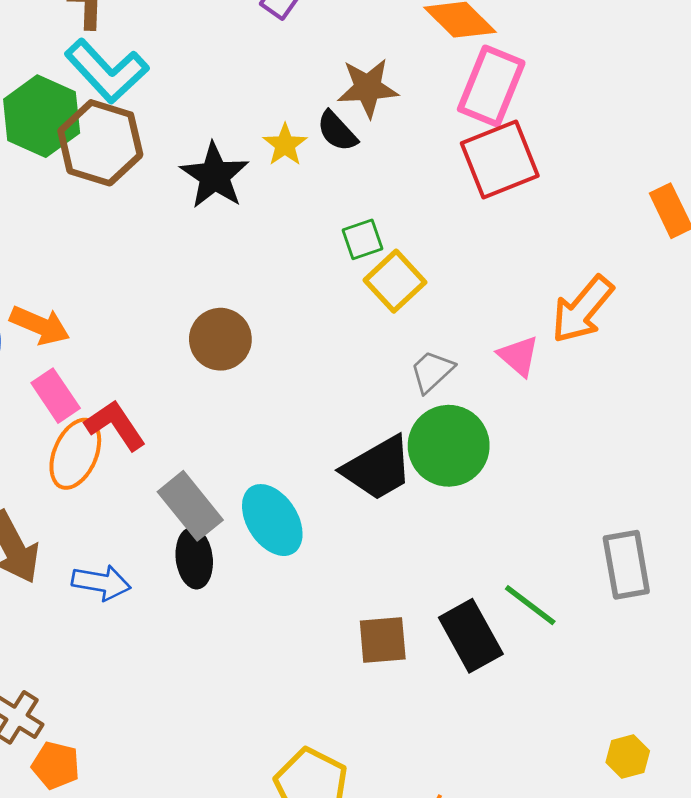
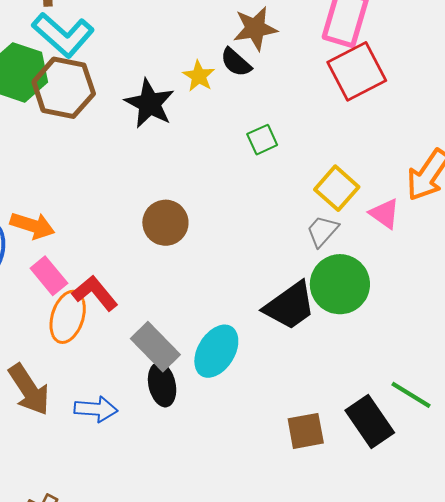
yellow square: (395, 281) -> (337, 188), moved
cyan ellipse: (272, 520) -> (216, 351), turned 70

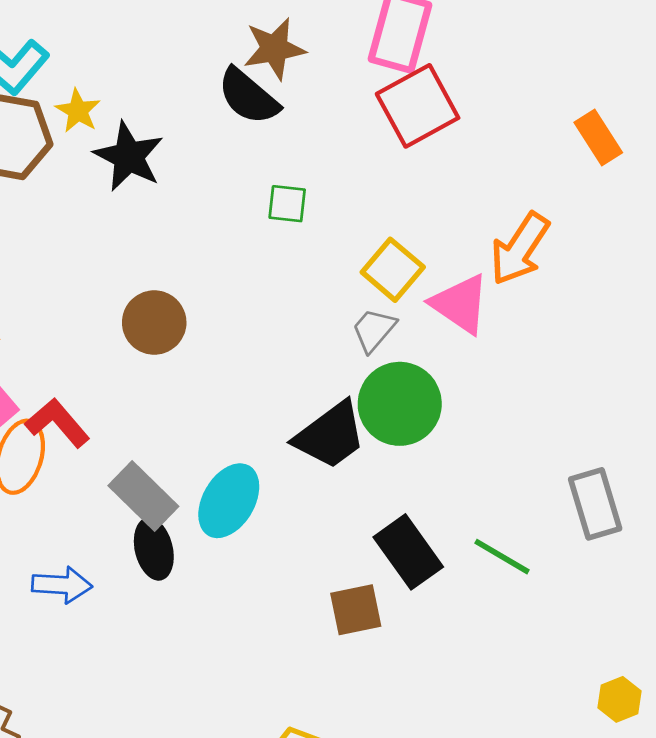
black semicircle: (236, 62) -> (248, 96), size x1.4
yellow star: (199, 76) -> (78, 111), moved
green square: (262, 140) -> (287, 204), turned 32
pink triangle: (385, 214) -> (460, 304), size x1.4
black rectangle: (370, 422) -> (408, 552), moved

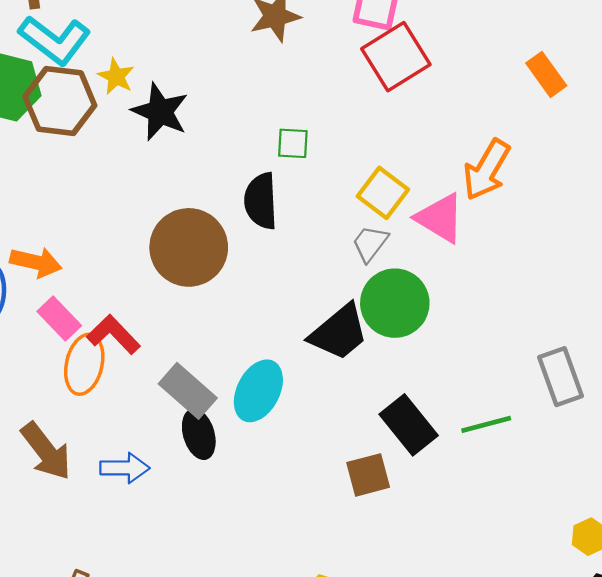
black semicircle: (248, 96) -> (261, 201), moved, turned 50
brown circle: (154, 323) -> (189, 247), size x1.5
green line: (502, 557) -> (486, 424), turned -42

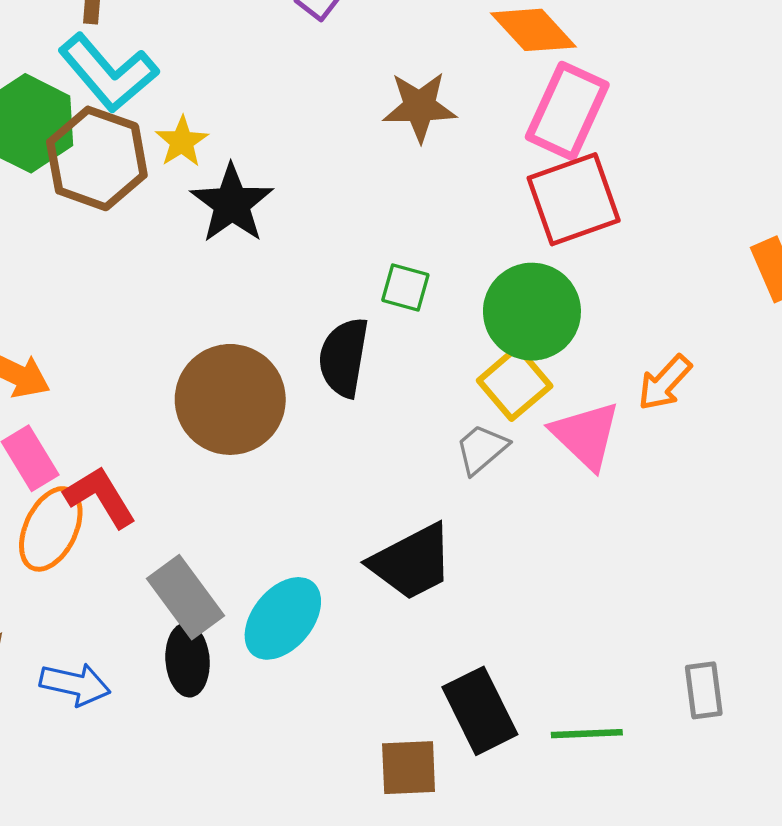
orange arrow: (487, 170) -> (665, 383), size x0.7
green circle: (395, 303) -> (532, 312), moved
gray rectangle: (560, 377) -> (704, 690), size x0.7

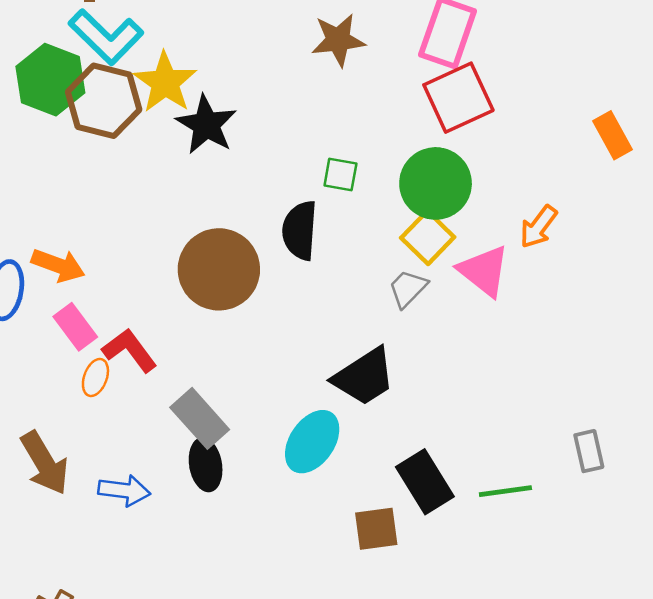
yellow star: (182, 142) -> (165, 82), size x1.6
orange ellipse: (51, 529) -> (95, 377), size x0.6
cyan ellipse: (283, 618) -> (312, 442), moved

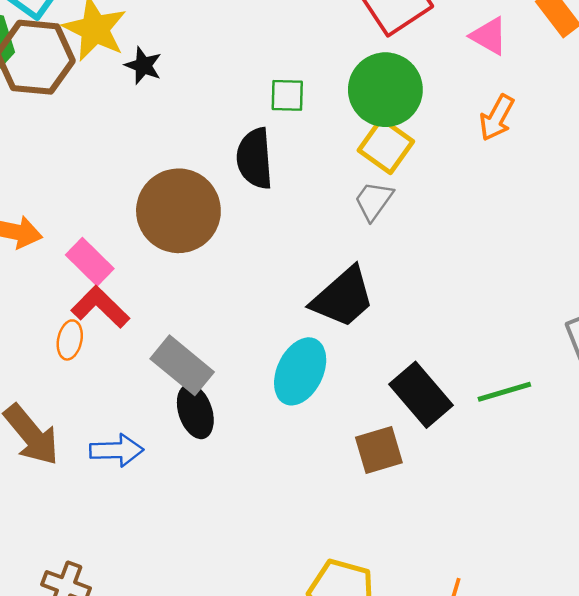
black star: (206, 125) -> (143, 66), size x0.6
pink triangle: (484, 271) -> (489, 36), moved, size x0.7
pink rectangle: (75, 327) -> (90, 262), moved

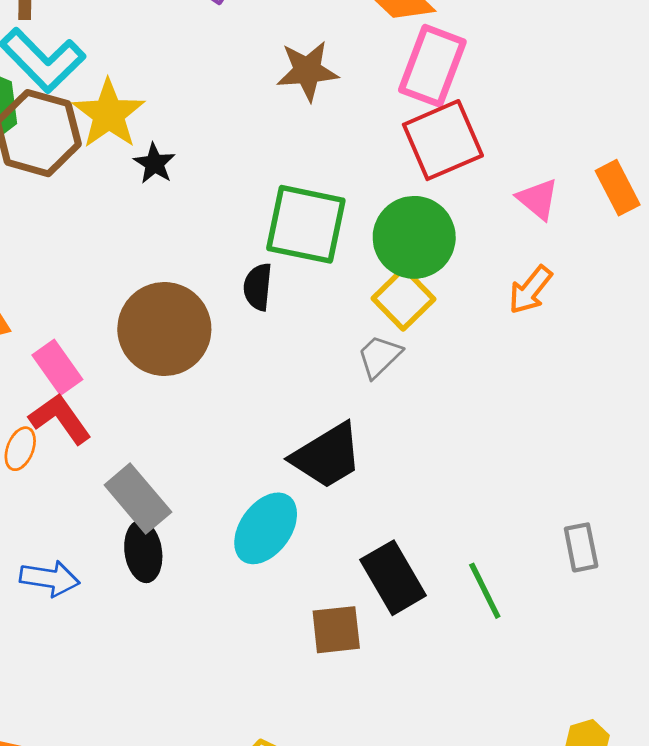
green square: (287, 95) -> (306, 224), size x2.0
black semicircle: (255, 158) -> (258, 287), size x0.7
green line: (504, 392) -> (485, 591), turned 70

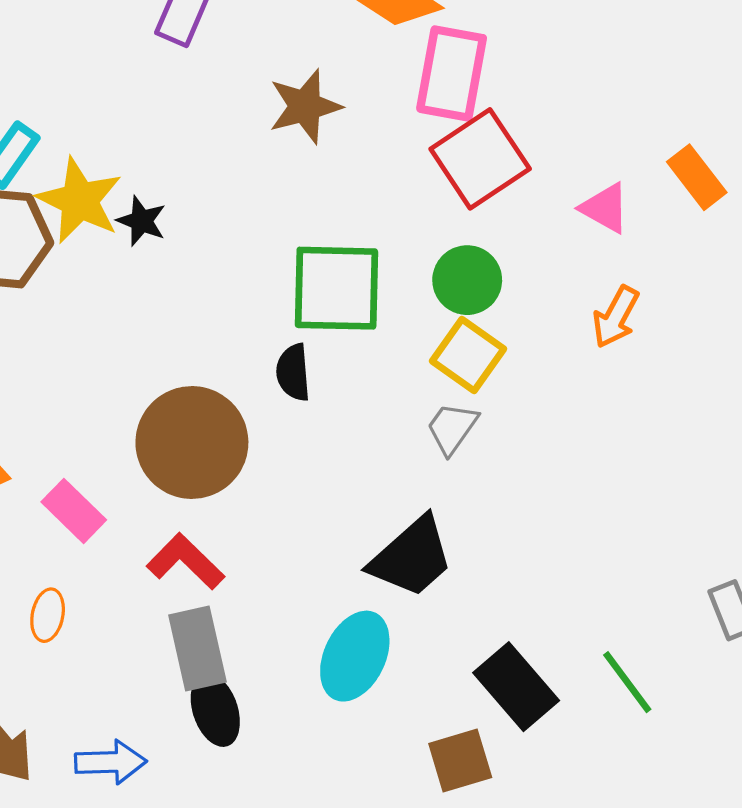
black star: (154, 163) -> (141, 221), moved
green circle: (414, 237) -> (467, 280), size x0.7
red L-shape: (60, 419) -> (185, 561), moved
gray rectangle: (138, 499) -> (197, 648), turned 38

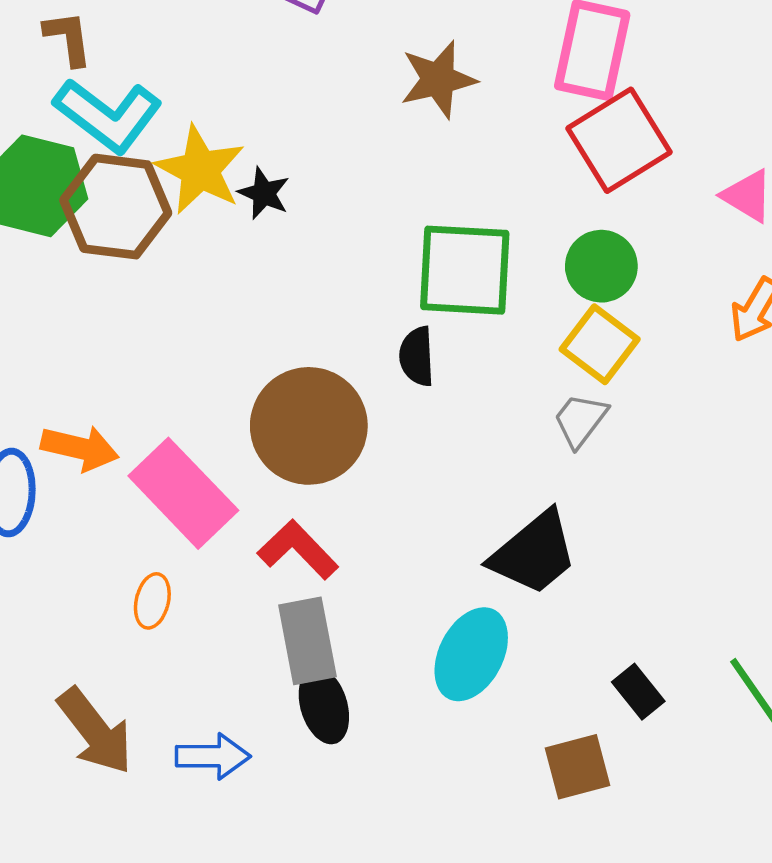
pink rectangle: (74, 511) -> (183, 493), size x1.6
black rectangle: (516, 687) -> (638, 692), size x0.6

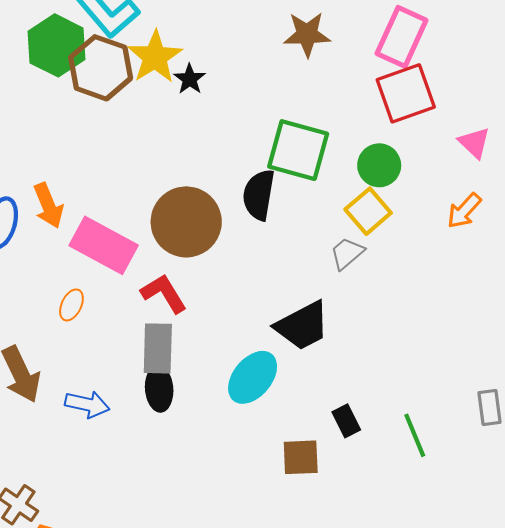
black semicircle: (417, 356) -> (259, 195), size x1.4
orange arrow: (80, 448) -> (48, 206), turned 42
pink rectangle: (183, 493) -> (104, 245), turned -30

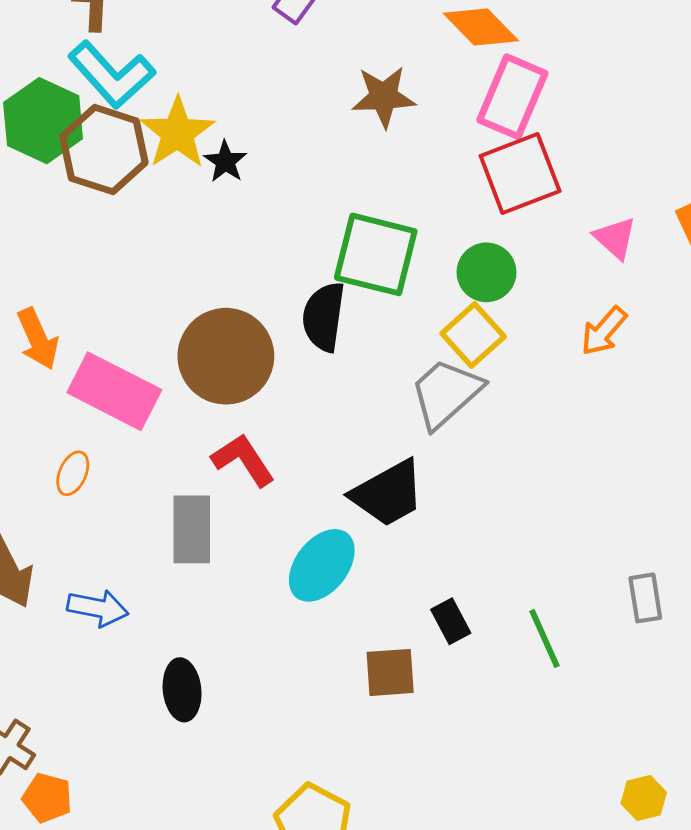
gray trapezoid: (347, 253) -> (446, 393), size x1.6
red L-shape: (164, 293) -> (243, 460), moved
black ellipse: (159, 389) -> (182, 690), moved

